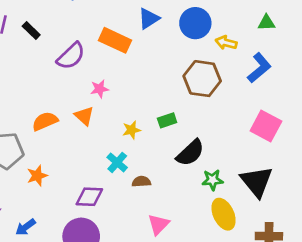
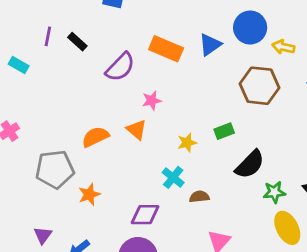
blue triangle: (149, 19) -> (210, 45), moved

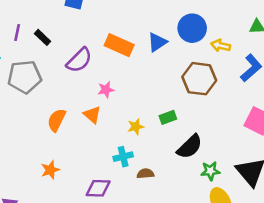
orange semicircle: (95, 137) -> (57, 120), turned -40
gray pentagon: (55, 169) -> (25, 77), moved
cyan cross: (173, 177) -> (123, 157), turned 36

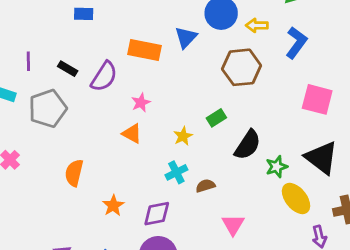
black rectangle: (43, 37) -> (68, 69), moved
orange semicircle: (57, 120) -> (74, 173), moved
orange star: (50, 170) -> (113, 206), moved

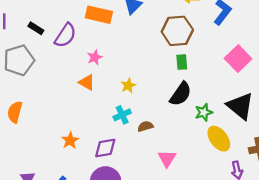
pink square: (317, 99) -> (238, 59), turned 30
green rectangle: (216, 118) -> (182, 62), moved, turned -63
orange semicircle: (74, 173) -> (15, 112), moved

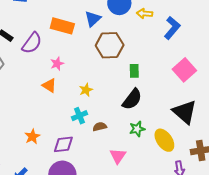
brown hexagon: (177, 31) -> (110, 45), moved
green star: (204, 112) -> (137, 129), moved

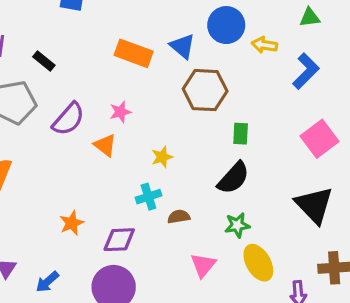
blue triangle: (93, 19) -> (182, 46), turned -42
purple semicircle: (32, 43) -> (68, 119), moved
yellow ellipse: (164, 140) -> (258, 263), moved

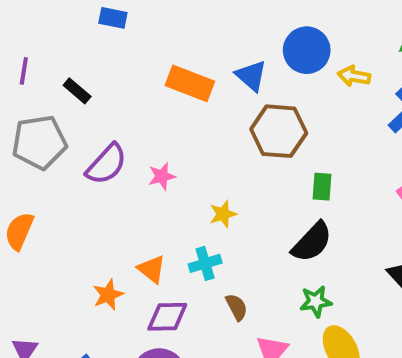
pink star: (120, 112) -> (162, 176), moved
orange triangle: (105, 145) -> (152, 269), moved
brown semicircle: (179, 217) -> (237, 307), moved, turned 70

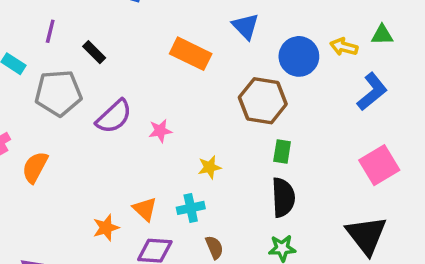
blue circle: (307, 50) -> (299, 56), moved
blue triangle: (251, 76) -> (246, 26), moved
yellow arrow: (354, 76) -> (344, 47), moved
green rectangle: (322, 187) -> (282, 152), moved
black semicircle: (312, 242) -> (283, 197), turned -51

